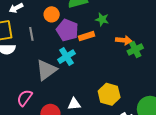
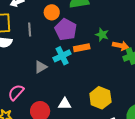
green star: (102, 19) -> (102, 35), moved
orange rectangle: (87, 36) -> (82, 48), moved
gray triangle: (46, 70) -> (41, 67), size x0.6

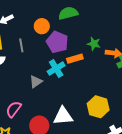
white triangle: (65, 104) -> (63, 116), size x1.5

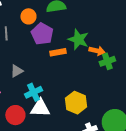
green star: (94, 44) -> (78, 39), size x1.5
cyan cross: (56, 69) -> (34, 92), moved

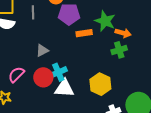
purple pentagon: (42, 34) -> (69, 14), turned -30
green cross: (107, 61) -> (119, 50), moved
red circle: (15, 115) -> (43, 77), moved

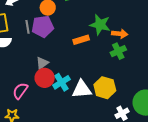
purple pentagon: (69, 14) -> (43, 27), moved
red circle: (43, 77) -> (45, 78), moved
white triangle: (64, 88) -> (82, 89), moved

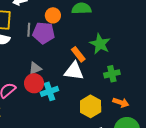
orange arrow: (120, 34) -> (121, 103), moved
orange rectangle: (81, 40) -> (78, 54), turned 56
white triangle: (82, 89) -> (74, 71), moved

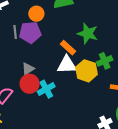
yellow hexagon: (91, 106) -> (87, 71), moved

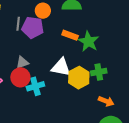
orange rectangle: (68, 48) -> (70, 35), moved, turned -35

